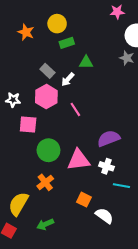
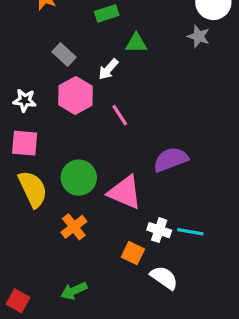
gray rectangle: (47, 71) -> (64, 54), moved
pink square: (28, 124) -> (25, 143), moved
pink triangle: (79, 160) -> (125, 192), turned 30
white cross: (106, 166) -> (159, 230), moved
yellow semicircle: (18, 204) -> (33, 189), moved, turned 125

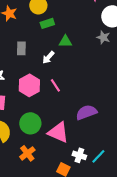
gray rectangle: (64, 54) -> (21, 48), turned 48
pink hexagon: (75, 96) -> (29, 85), moved
cyan line: (190, 232) -> (98, 156), turned -56

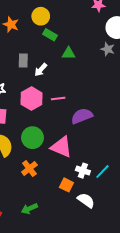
green rectangle: (47, 23) -> (50, 35), turned 48
white arrow: (48, 57) -> (41, 70), moved
pink line: (55, 85) -> (58, 99), turned -64
purple semicircle: (86, 112) -> (82, 116), moved

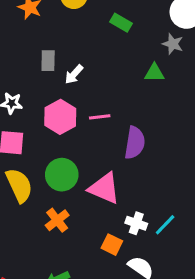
green rectangle: (50, 35) -> (121, 23), moved
green triangle: (69, 53) -> (154, 73), moved
purple semicircle: (82, 116) -> (135, 143), turned 120

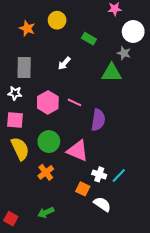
gray rectangle: (48, 61) -> (24, 67), moved, size x1.5
green triangle: (154, 73) -> (112, 73), size x1.5
white arrow: (74, 74) -> (64, 63), moved
pink line: (100, 117) -> (75, 102), turned 32

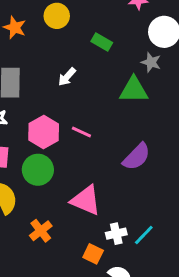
purple semicircle: (98, 120) -> (137, 157), moved, turned 35
green circle: (49, 142) -> (38, 170), moved
white cross: (99, 174) -> (116, 234), turned -32

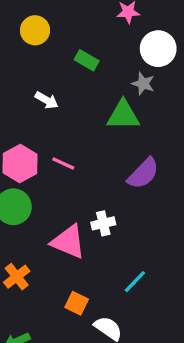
white arrow: (67, 77) -> (47, 100), turned -102
purple semicircle: (137, 157) -> (143, 173), moved
white cross: (116, 234) -> (103, 223), moved

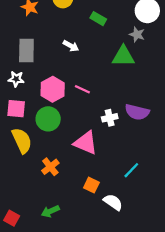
purple semicircle: (143, 173) -> (137, 112), moved, turned 60
white cross: (103, 223) -> (110, 118), moved

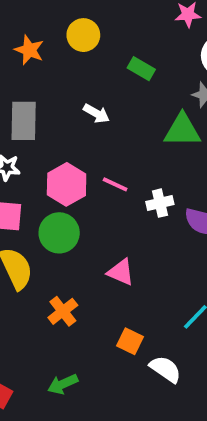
white cross: (110, 118) -> (160, 203), moved
pink triangle: (86, 143) -> (121, 272), size x0.7

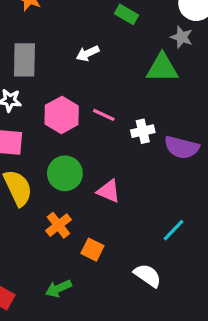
white arrow: (96, 113) -> (88, 53), turned 125
green circle: (59, 233) -> (65, 173), moved
orange square: (130, 341) -> (92, 250), moved

